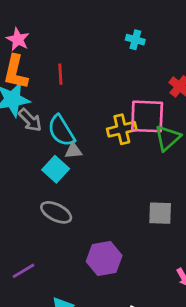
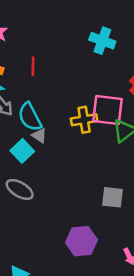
cyan cross: (135, 40) -> (102, 41), size x1.5
gray triangle: (73, 151) -> (39, 136), turned 35
purple hexagon: (104, 259) -> (81, 241), moved

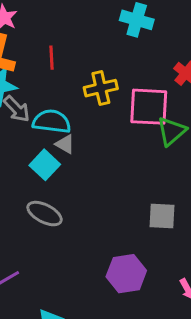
cyan semicircle: (30, 117) -> (52, 121), turned 128
yellow cross: (84, 120) -> (101, 88), moved

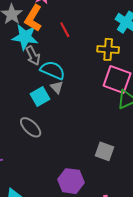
red line: (52, 58) -> (65, 30), turned -42
yellow cross: (101, 88) -> (108, 49), moved

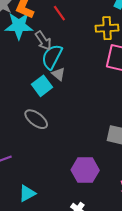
gray arrow: (33, 56) -> (43, 41), moved
cyan semicircle: (53, 70) -> (52, 57), turned -80

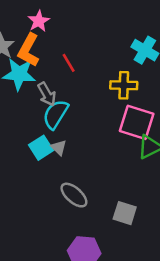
gray triangle: (58, 74) -> (59, 148), moved
gray ellipse: (36, 119) -> (74, 195), moved

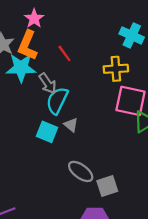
cyan square: (41, 148) -> (47, 132), turned -30
gray triangle: (59, 148) -> (71, 125), moved
gray square: (125, 213) -> (107, 186), moved, turned -30

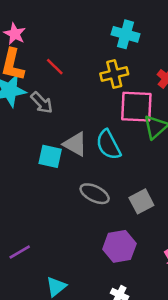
cyan semicircle: (57, 101) -> (108, 145), moved, turned -44
gray triangle: (71, 125) -> (75, 144), size x1.5
gray square: (107, 186) -> (141, 201), moved

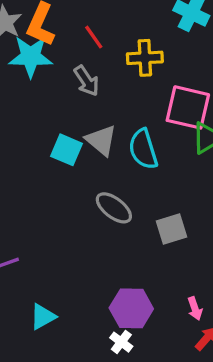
yellow cross: (114, 74) -> (145, 58), moved
gray arrow: (42, 103) -> (87, 81), moved
purple hexagon: (119, 246) -> (131, 308), moved

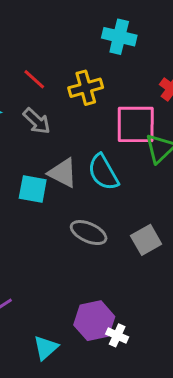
purple hexagon: (131, 308) -> (94, 321), moved
white cross: (121, 342) -> (117, 335), moved

